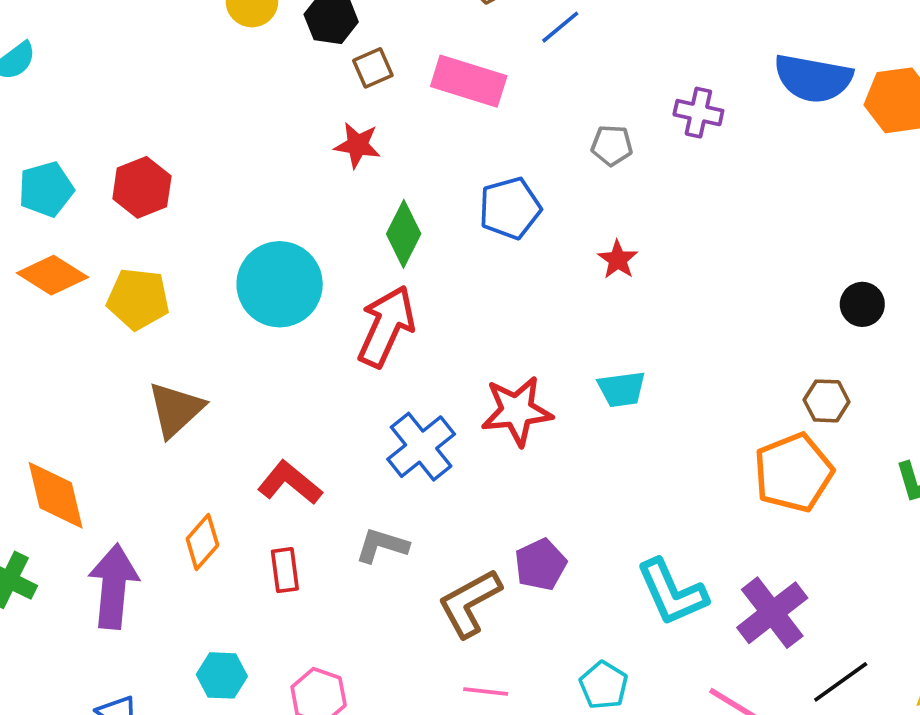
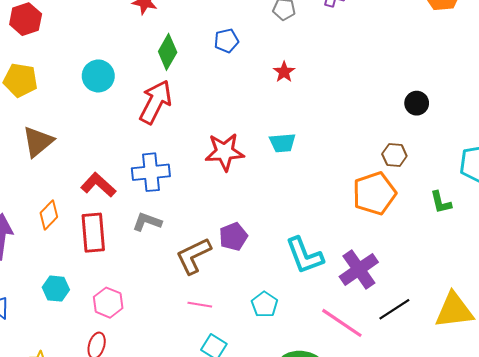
blue pentagon: (510, 208) -> (226, 41), size x0.7
cyan circle: (280, 284) -> (98, 76), size x0.7
blue cross: (421, 447) -> (151, 172), moved, turned 30
red rectangle: (285, 570) -> (93, 233), size x1.6

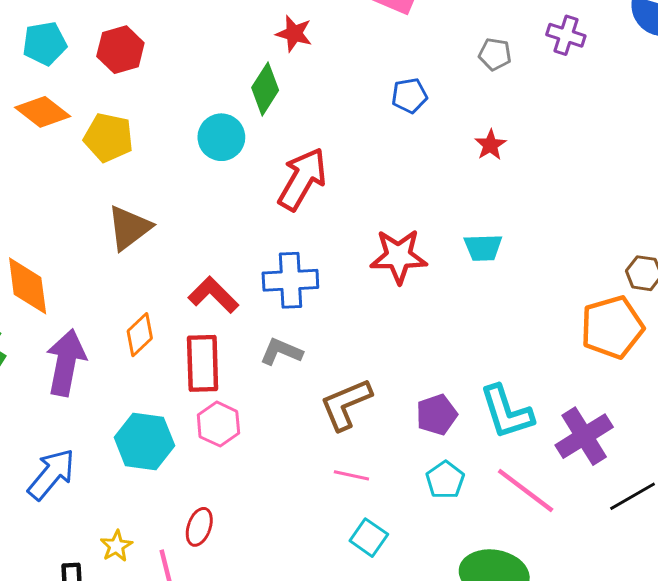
green diamond: (168, 52) -> (265, 89), moved
purple pentagon: (233, 237) -> (437, 415), moved
cyan hexagon: (56, 289) -> (144, 442), size x1.5
pink hexagon: (108, 303) -> (218, 424), moved
pink line: (342, 323) -> (526, 491), moved

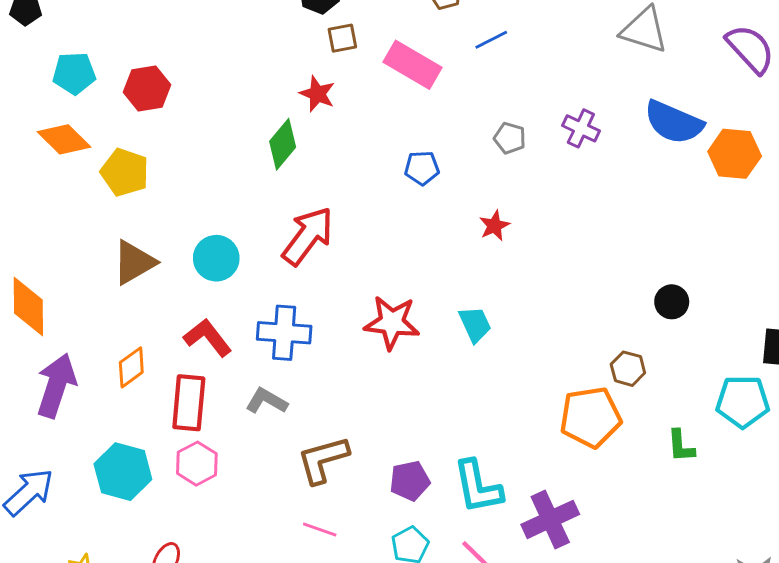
cyan circle: (221, 137) -> (216, 258), moved
cyan trapezoid: (483, 248) -> (475, 324), turned -120

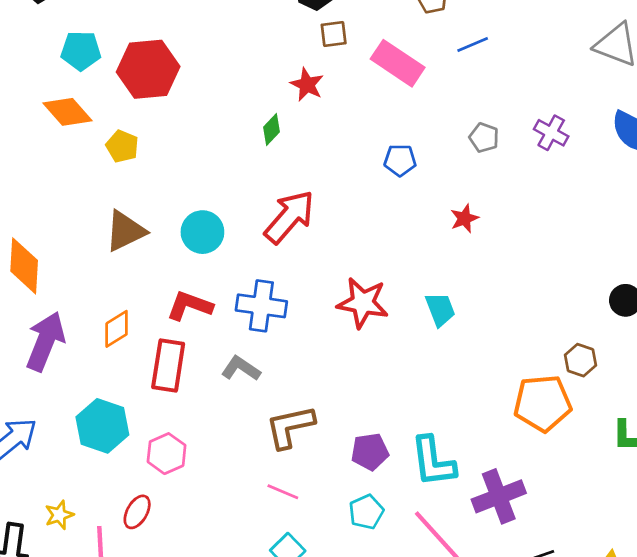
red hexagon: (147, 89) -> (148, 69), size x1.4
green diamond: (283, 144) -> (271, 129), size x0.7
yellow pentagon: (125, 172) -> (122, 146), size x0.7
red L-shape: (208, 338) -> (190, 306), turned -36
pink hexagon: (197, 464) -> (167, 454), moved

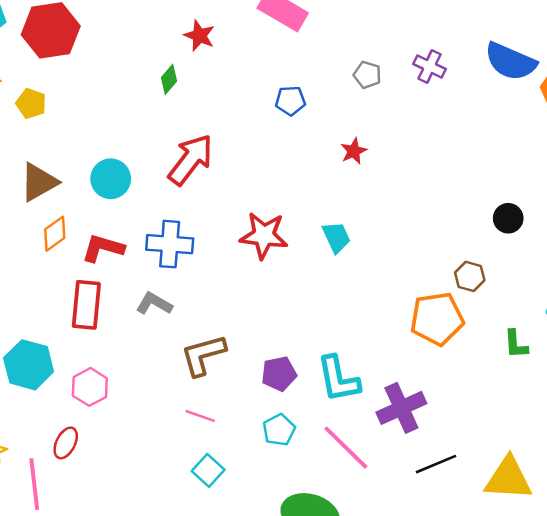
orange diamond: (117, 329) -> (55, 234), moved

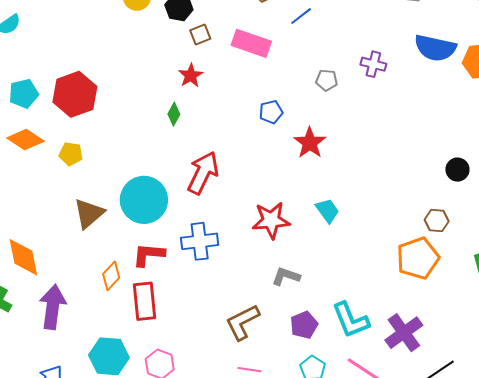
red star: (199, 36) -> (191, 76), turned 30
red star: (354, 151) -> (310, 143), moved, size x1.5
cyan circle: (111, 179) -> (144, 200), size x1.5
orange diamond: (55, 234) -> (111, 276), moved
gray L-shape: (154, 304) -> (286, 276), moved

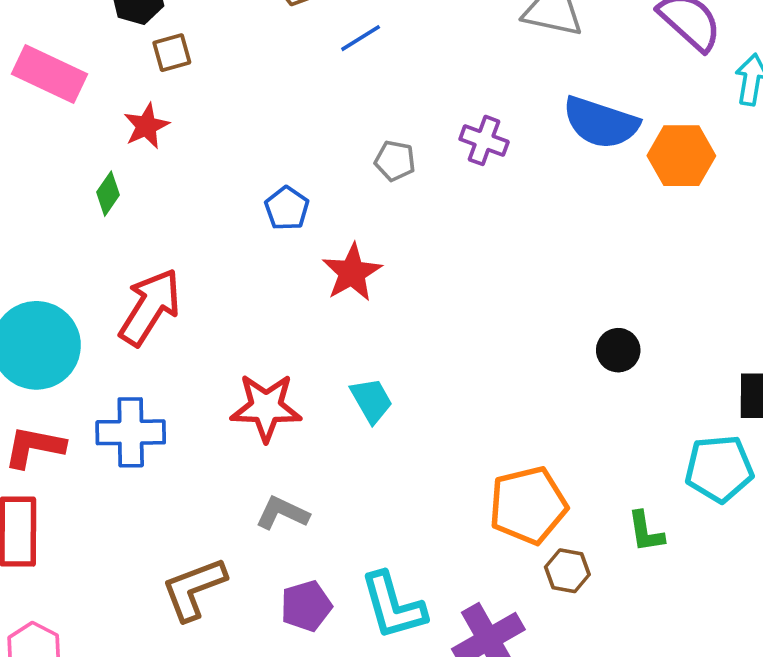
pink rectangle: (251, 43) -> (49, 74), moved
blue pentagon: (271, 112) -> (287, 208), turned -30
brown hexagon: (437, 220) -> (567, 571), moved

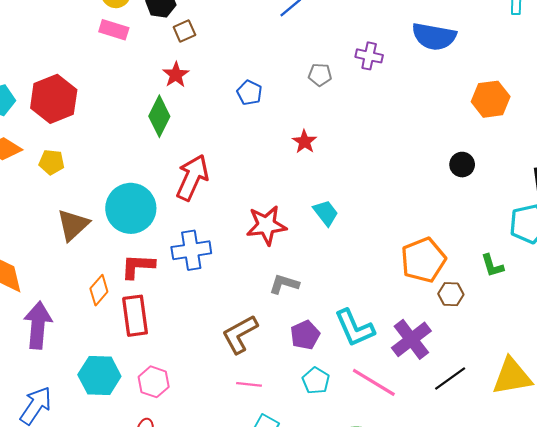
pink rectangle: (49, 74) -> (114, 30), moved, size x0.7
orange hexagon: (681, 156) -> (491, 99), moved
green diamond: (108, 194) -> (159, 116), size x1.6
blue pentagon: (287, 208) -> (249, 93), moved
red star: (352, 273) -> (304, 142), size x0.7

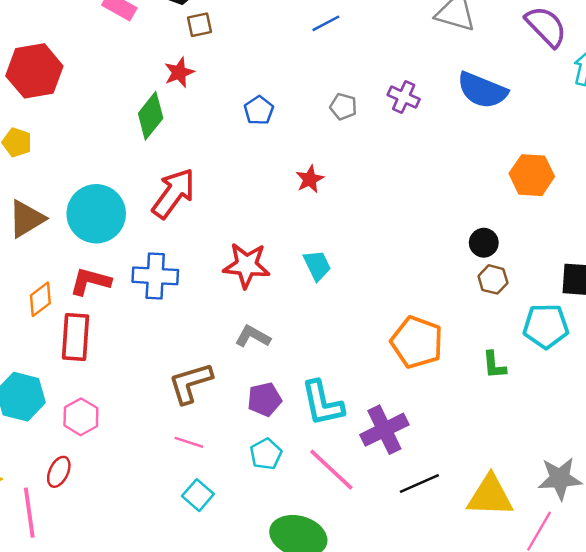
orange pentagon: (423, 260) -> (417, 342), turned 30
brown hexagon: (451, 294) -> (493, 279), moved

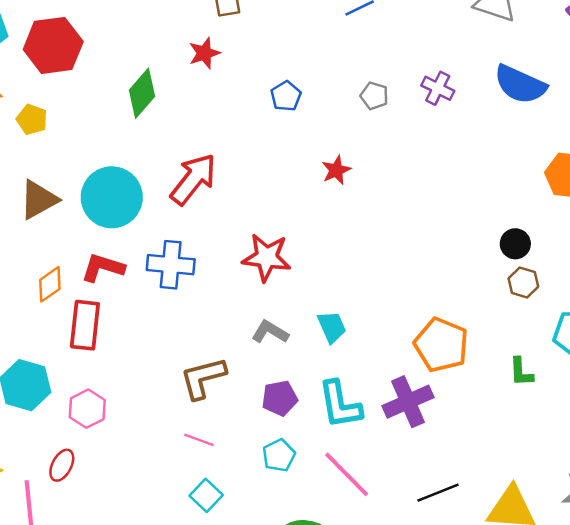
green diamond: (151, 116) -> (142, 93), moved
cyan trapezoid: (317, 265) -> (332, 327), moved
purple cross: (384, 430) -> (408, 402), moved

